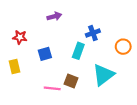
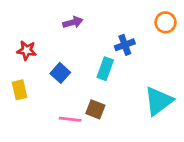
orange circle: (123, 47) -> (166, 22), moved
blue square: (45, 54) -> (60, 73), turned -32
cyan triangle: (103, 75) -> (159, 101), moved

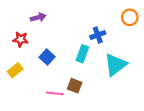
purple arrow: (73, 22) -> (38, 17), moved
yellow rectangle: (20, 90) -> (15, 70), turned 64
cyan triangle: (159, 101) -> (115, 65), moved

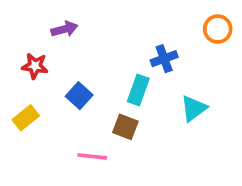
cyan triangle: (115, 65) -> (194, 108), size x0.7
brown square: (75, 86) -> (125, 127), moved

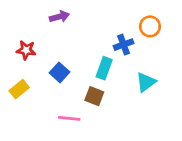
purple arrow: (64, 29) -> (59, 17), moved
orange circle: (218, 29) -> (150, 26), moved

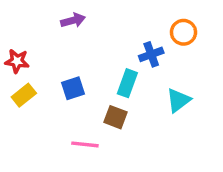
red star: (26, 50) -> (17, 61), moved
blue square: (59, 72) -> (73, 88), turned 30
yellow rectangle: (19, 89) -> (24, 95), moved

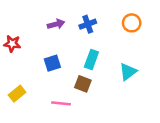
purple arrow: (73, 20) -> (56, 24), moved
blue cross: (151, 54) -> (88, 24), moved
yellow rectangle: (24, 95) -> (17, 94), moved

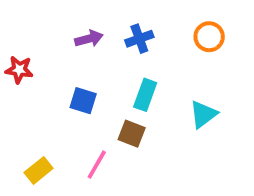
blue square: (52, 63) -> (83, 101), turned 35
yellow rectangle: (17, 94) -> (39, 170), moved
pink line: (61, 103) -> (97, 165), turned -66

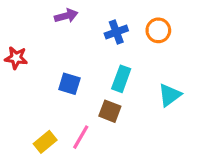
orange circle: (209, 37) -> (158, 30), moved
purple arrow: (89, 39) -> (66, 16), moved
yellow rectangle: (39, 170) -> (45, 142), moved

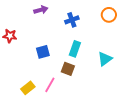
orange circle: (158, 30) -> (109, 15), moved
blue square: (69, 84) -> (43, 52), turned -32

